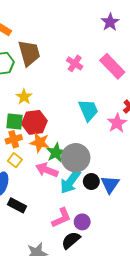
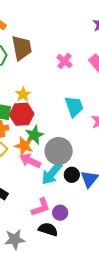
yellow star: (24, 97) -> (23, 94), moved
orange star: (40, 143) -> (24, 146), moved
green star: (56, 153) -> (34, 135), moved
black semicircle: (71, 240) -> (48, 229), turned 54

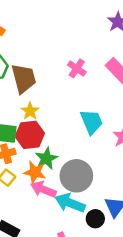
brown trapezoid: (22, 48) -> (24, 78), moved
cyan arrow: (52, 173) -> (70, 203), turned 75
black circle: (72, 175) -> (95, 219), moved

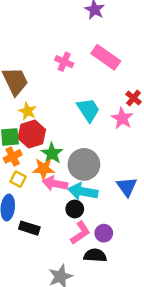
black circle: (95, 219) -> (75, 209), moved

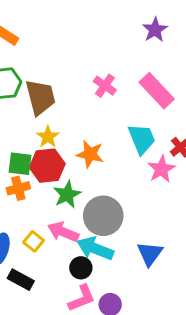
cyan trapezoid: (88, 110) -> (142, 139), moved
orange star: (44, 169) -> (90, 154), moved
yellow square: (18, 179) -> (33, 241), moved

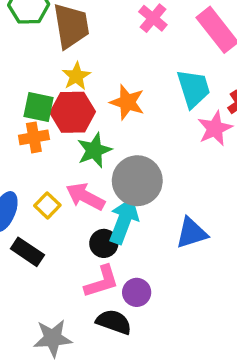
cyan arrow: (95, 249) -> (124, 221), turned 84
blue triangle: (150, 254) -> (192, 233), turned 32

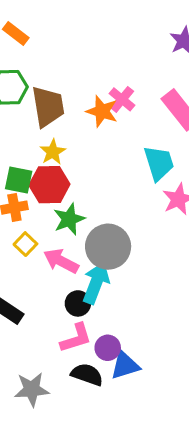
orange star: (127, 102) -> (102, 111), moved
yellow square: (47, 205) -> (25, 244), moved
blue triangle: (192, 233) -> (125, 365), moved

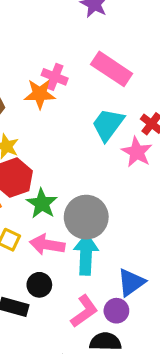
cyan trapezoid: (159, 163) -> (108, 125), turned -108
black circle: (78, 303) -> (39, 285), moved
blue triangle: (125, 365) -> (131, 282), moved

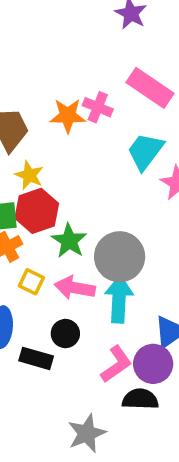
pink cross: (55, 77) -> (98, 107), moved
purple circle: (116, 311) -> (153, 364), size x1.4

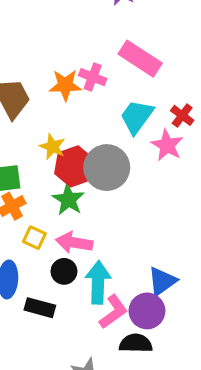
yellow star: (29, 175) -> (52, 147), moved
red hexagon: (37, 211) -> (74, 166), moved
gray circle: (120, 257) -> (107, 168), moved
cyan arrow: (119, 299) -> (98, 282), moved
black circle: (65, 334) -> (64, 271), moved

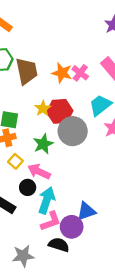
red hexagon: (74, 166) -> (60, 111), moved

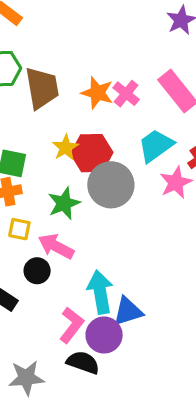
yellow square: (15, 161) -> (19, 229), turned -32
cyan arrow: (47, 200) -> (100, 292), moved, turned -30
pink L-shape: (51, 221) -> (72, 325), turned -35

